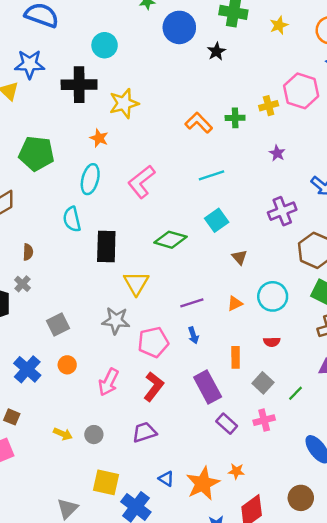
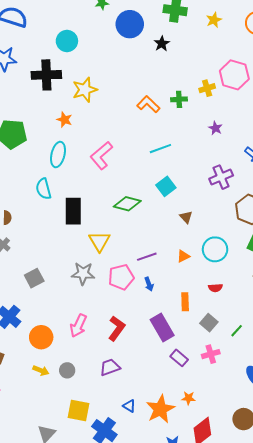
pink pentagon: (153, 342) -> (121, 277), moved
orange circle: (67, 365) -> (41, 337), moved, size x1.5

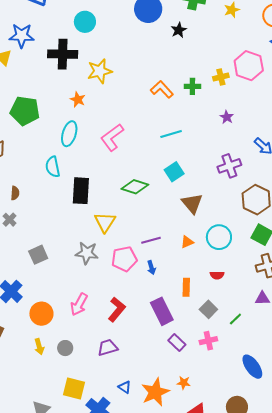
brown triangle: (186, 217) -> (192, 203), size x1.6
yellow arrow: (41, 371) -> (39, 347), turned 49

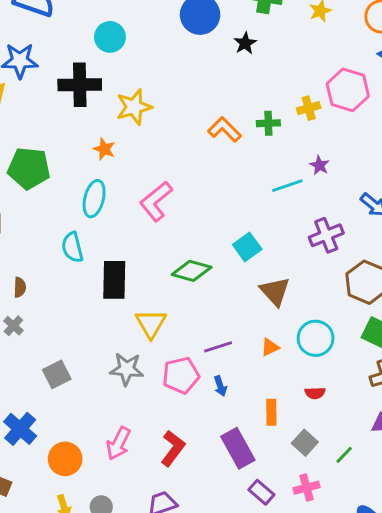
cyan line: (171, 134) -> (287, 186), moved

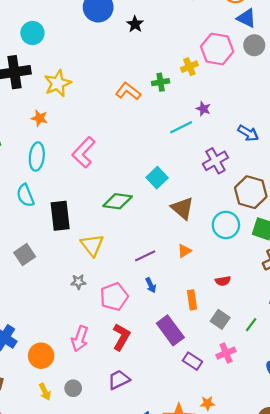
cyan circle: (316, 338) -> (226, 225), moved
gray star: (127, 369) -> (78, 282), size x0.6
gray square: (57, 374) -> (25, 255), moved
pink pentagon: (181, 375) -> (114, 297), moved

